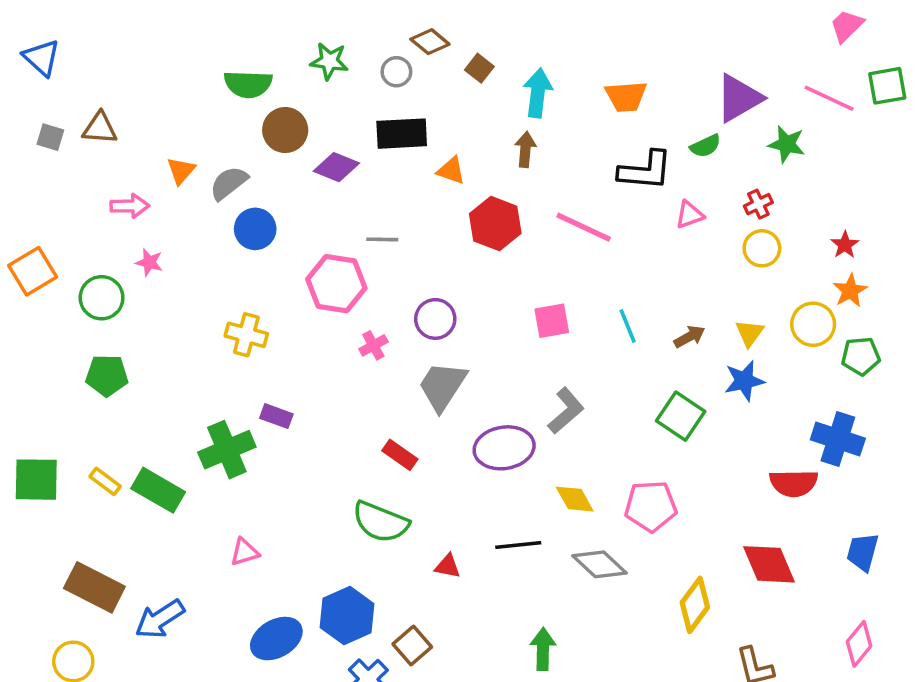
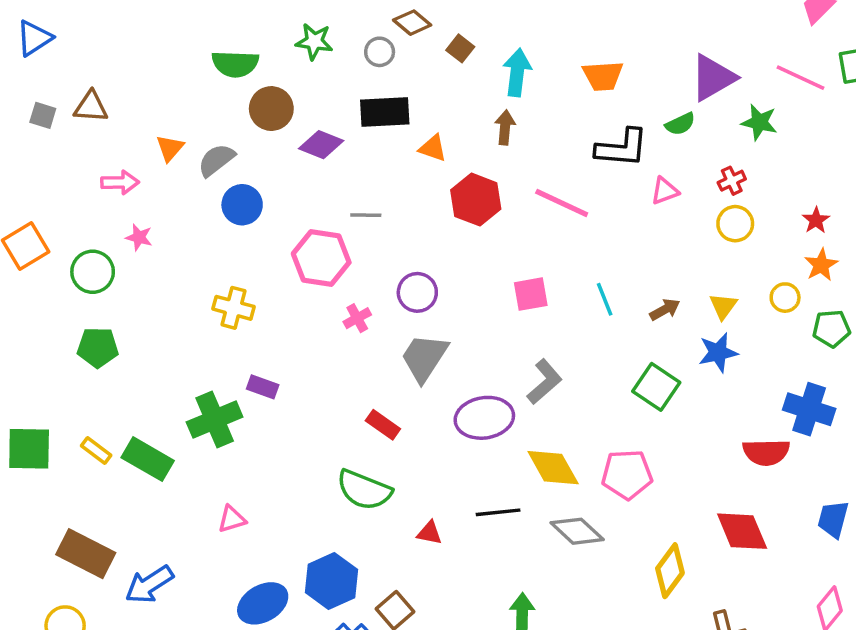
blue triangle: (42, 58) -> (34, 38), turned 45
yellow circle: (813, 324) -> (785, 298), size x0.7
yellow diamond: (575, 499) -> (553, 468), size x1.4

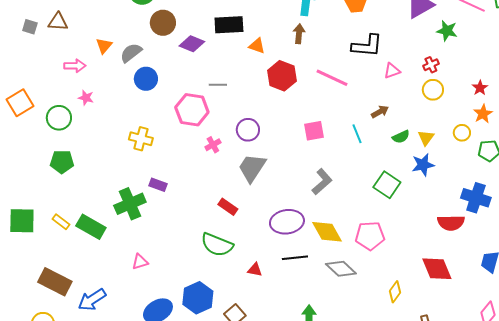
green semicircle: (680, 124) -> (401, 137), moved
brown arrow: (665, 310) -> (380, 112), moved
purple ellipse: (484, 418) -> (287, 222), moved
yellow diamond: (670, 571) -> (395, 292), size x0.7

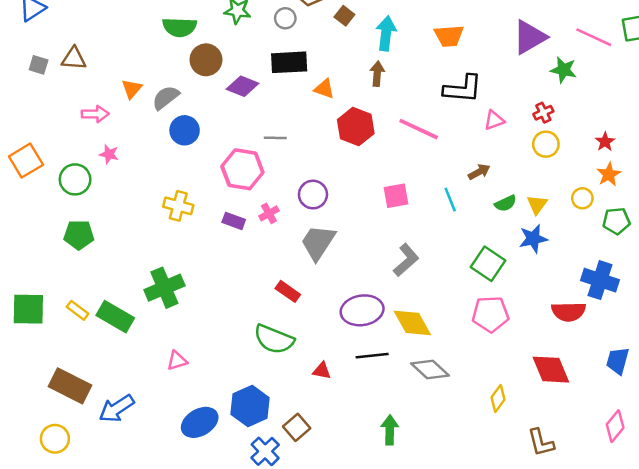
purple rectangle: (158, 185) -> (234, 221), moved
pink pentagon: (370, 236) -> (490, 314), moved

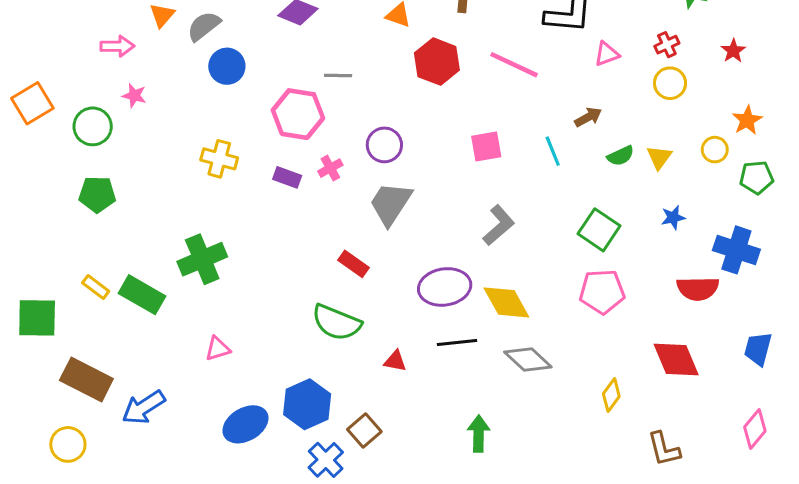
red star: (605, 142) -> (733, 51), moved
blue star: (533, 239) -> (673, 217), moved, size x0.7
green square: (28, 309) -> (37, 318), moved

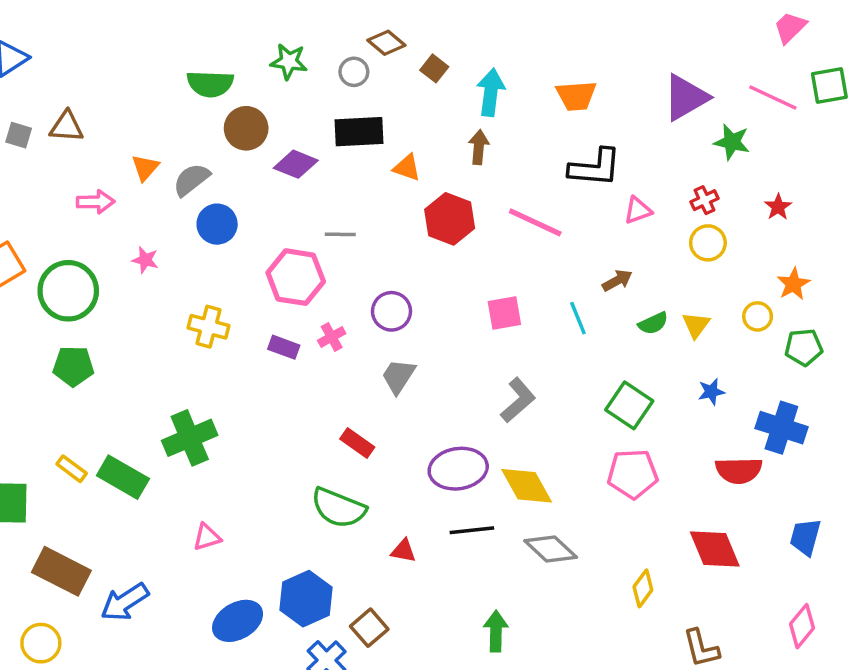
pink star: (134, 96) -> (145, 260), moved
green circle: (93, 126) -> (68, 291), size x1.4
gray trapezoid: (391, 204) -> (398, 376), size x0.7

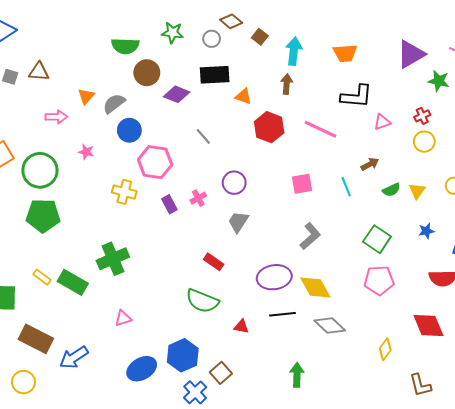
gray line: (340, 234) -> (203, 136), turned 48
pink hexagon: (296, 277) -> (155, 162), moved
purple rectangle: (284, 347) -> (169, 204), turned 42
green pentagon: (73, 366) -> (43, 216), size x1.4

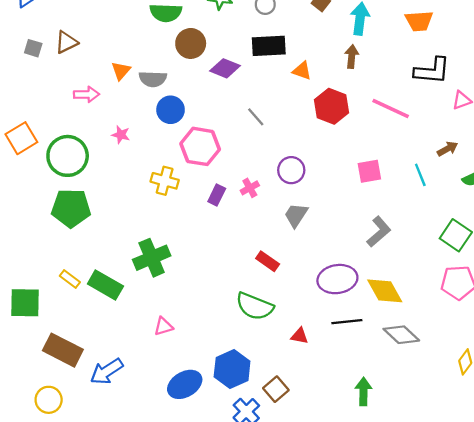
brown triangle: (39, 72) -> (66, 42), turned -30
gray semicircle: (114, 104) -> (153, 79), turned -140
purple rectangle: (169, 204) -> (217, 195), turned 54

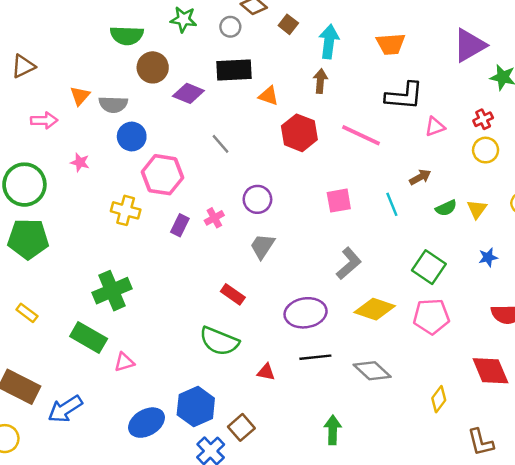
green rectangle: (105, 285) -> (89, 337), moved
yellow diamond: (385, 291) -> (375, 309), moved, turned -42

